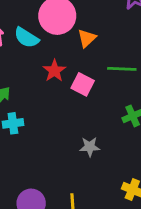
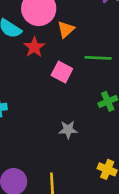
red star: (54, 71) -> (34, 47), moved

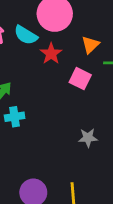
orange triangle: (66, 29) -> (90, 45), moved

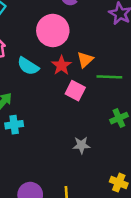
cyan semicircle: (26, 35) -> (28, 66), moved
red star: (51, 54) -> (61, 65), moved

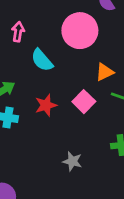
red star: (61, 65) -> (46, 105), moved

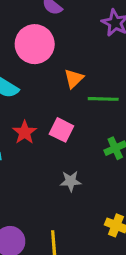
pink square: (84, 102) -> (61, 130), moved

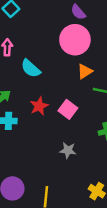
pink circle: (35, 44) -> (75, 40), moved

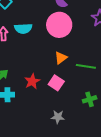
cyan semicircle: (31, 68) -> (23, 28), moved, turned -42
orange triangle: (85, 71) -> (61, 58), moved

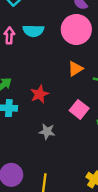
pink square: (56, 83) -> (79, 109), moved
gray star: (58, 117) -> (47, 132), moved

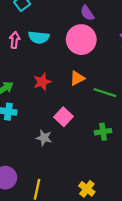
red star: (39, 94) -> (42, 82), moved
pink square: (79, 109) -> (64, 117), moved

